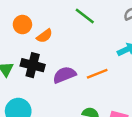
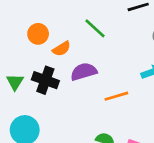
green line: (85, 16) -> (95, 28), moved
purple semicircle: (64, 75) -> (84, 72), moved

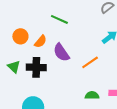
purple semicircle: (84, 72) -> (61, 53), turned -90
green triangle: (15, 82) -> (14, 67), moved

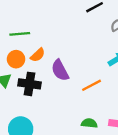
green line: (59, 19) -> (20, 34), moved, turned -36
orange circle: (20, 36) -> (16, 59), moved

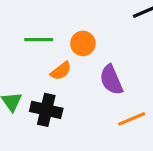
orange circle: (16, 59) -> (83, 43), moved
purple semicircle: (60, 70) -> (111, 80), moved

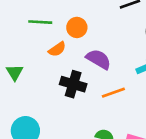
purple semicircle: (111, 80) -> (99, 59), turned 140
black cross: (46, 110) -> (73, 84), moved

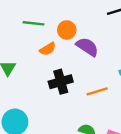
purple semicircle: (99, 59) -> (87, 47), moved
black cross: (73, 84) -> (61, 82), turned -35

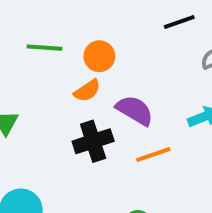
purple semicircle: (87, 47) -> (135, 110), moved
orange semicircle: (48, 49) -> (87, 91), moved

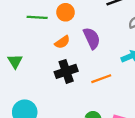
orange circle: (99, 56) -> (65, 12), moved
purple semicircle: (135, 110) -> (92, 38), moved, turned 35

